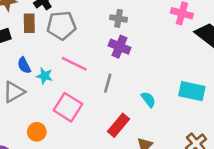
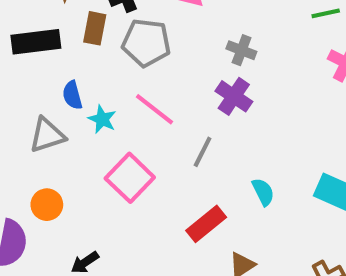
orange circle: (37, 132) -> (47, 205), moved

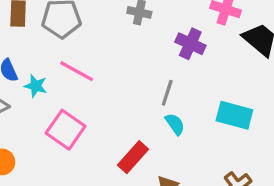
purple cross: (234, 96) -> (190, 44), moved
gray line: (203, 152) -> (167, 93), moved

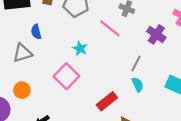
pink line: (77, 71) -> (110, 28), moved
cyan star: (36, 86) -> (80, 48), moved

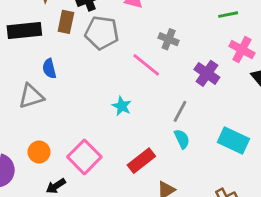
cyan star: (80, 48) -> (122, 106), moved
pink square: (66, 76) -> (84, 157), moved
orange circle: (22, 90) -> (39, 152), moved

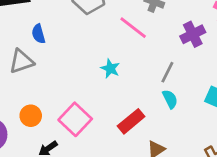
purple cross: (207, 73) -> (193, 34), turned 30

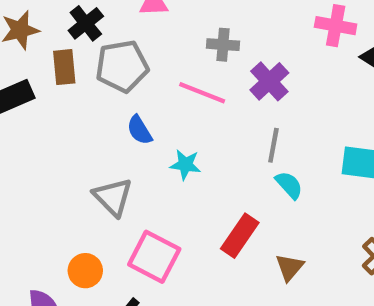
blue semicircle: (38, 34) -> (139, 130), moved
purple cross: (193, 34) -> (269, 81), moved
gray triangle: (21, 61) -> (113, 197), moved, turned -40

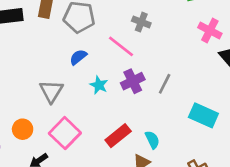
purple cross: (269, 81) -> (133, 81), moved
blue semicircle: (139, 130) -> (78, 57), turned 66
gray line: (273, 145) -> (165, 84), moved
cyan semicircle: (289, 185) -> (152, 140), moved

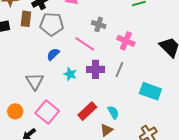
pink cross: (210, 30) -> (126, 41), moved
purple cross: (133, 81) -> (95, 69), turned 30

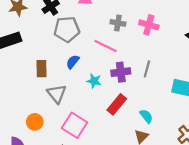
brown rectangle: (26, 19) -> (41, 69), moved
pink cross: (126, 41) -> (149, 25), moved
orange circle: (15, 111) -> (35, 122), moved
red rectangle: (87, 111) -> (117, 104), moved

